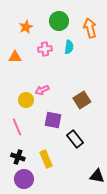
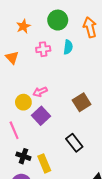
orange triangle: (15, 57) -> (12, 57), turned 48
purple square: (53, 120) -> (41, 116), moved, turned 36
black cross: (18, 157) -> (23, 156), moved

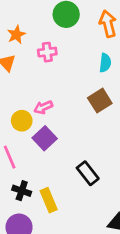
orange star: (23, 26) -> (16, 35), moved
cyan semicircle: (68, 47) -> (105, 63), moved
brown square: (82, 102) -> (100, 101), moved

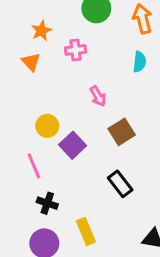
brown square: (100, 101) -> (122, 132), moved
pink arrow: (43, 107) -> (98, 96), moved, turned -96
yellow rectangle: (49, 200) -> (86, 231), moved

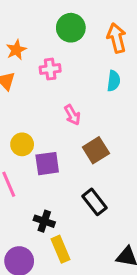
purple square: (73, 145) -> (47, 164), turned 35
black cross: (47, 203) -> (44, 221), moved

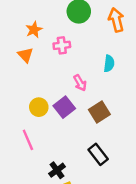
cyan semicircle: (114, 81) -> (109, 64), moved
purple square: (47, 164) -> (64, 107), moved, turned -30
black cross: (44, 221) -> (57, 170), turned 35

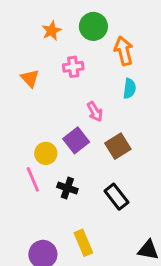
orange arrow: (116, 20) -> (124, 51), moved
orange star: (34, 30) -> (52, 31), moved
yellow circle: (39, 107) -> (46, 153), moved
black cross: (57, 170) -> (67, 188), moved, turned -35

